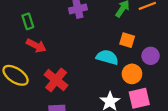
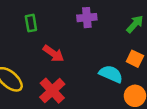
red arrow: (36, 46) -> (53, 54), moved

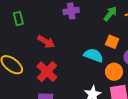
green rectangle: (31, 23) -> (18, 18), moved

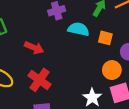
cyan semicircle: (94, 55) -> (79, 29), moved

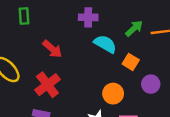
orange circle: (112, 70) -> (113, 94), moved

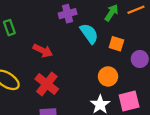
cyan semicircle: (105, 44) -> (89, 34), turned 40

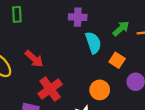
red arrow: (43, 51) -> (34, 59), moved
red cross: (47, 84) -> (50, 89), moved

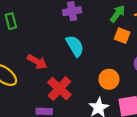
cyan semicircle: (93, 43) -> (75, 46), moved
orange square: (117, 60) -> (122, 36), moved

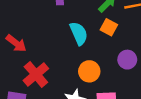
cyan semicircle: (75, 46) -> (79, 33), moved

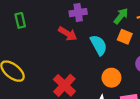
red arrow: (16, 43) -> (68, 34), moved

